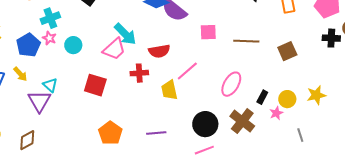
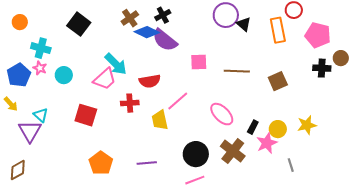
cyan cross: (50, 18) -> (41, 48), turned 36
pink ellipse: (231, 84) -> (222, 114), turned -75
pink star: (276, 113) -> (267, 143), size x1.5

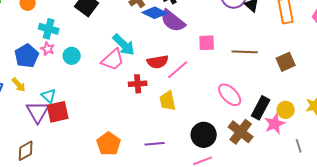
pink line: (178, 101) -> (178, 70), moved
red square: (86, 115) -> (58, 112), moved, turned -30
black rectangle: (253, 127) -> (261, 108), size x1.6

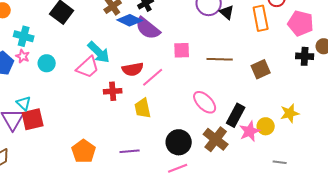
yellow circle: (286, 110) -> (266, 126), moved
gray line: (299, 146) -> (280, 162), moved, turned -64

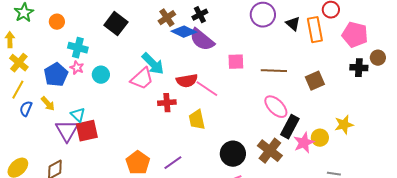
black triangle: (227, 12) -> (293, 24), moved
pink line: (153, 77) -> (207, 89), turned 75
pink ellipse: (205, 102) -> (276, 107), moved
purple line: (130, 151) -> (173, 163), moved, turned -30

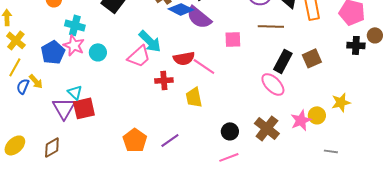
pink star: (77, 68) -> (74, 45), size x1.5
brown line: (274, 71) -> (271, 26), moved
yellow arrow: (48, 104) -> (36, 81), moved
black rectangle: (290, 127) -> (283, 61), moved
black circle: (233, 154) -> (230, 131), size x0.7

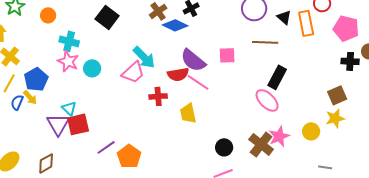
purple semicircle: (199, 17) -> (193, 60), moved
blue pentagon: (53, 52) -> (36, 79), moved
brown square: (312, 58) -> (337, 95), moved
pink star: (301, 120) -> (279, 136), moved
purple line: (170, 140) -> (106, 147), moved

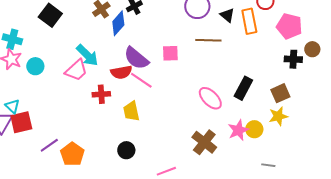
blue diamond: (175, 25) -> (118, 23), turned -75
black rectangle: (277, 77) -> (243, 88), moved
pink star: (279, 136) -> (238, 130), moved
black circle: (224, 147) -> (126, 150), moved

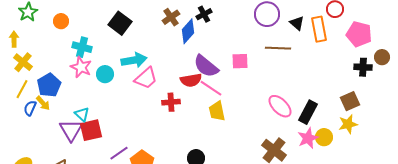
cyan arrow: (87, 55) -> (134, 60), moved, turned -55
black rectangle: (243, 88) -> (308, 112), moved
yellow trapezoid: (131, 111) -> (217, 111), moved

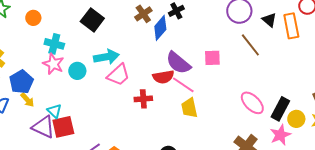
brown line: (278, 48) -> (250, 45), turned 50
yellow arrow: (43, 103) -> (27, 100), moved
purple triangle: (71, 130) -> (43, 127), turned -35
yellow circle: (324, 137) -> (296, 119), moved

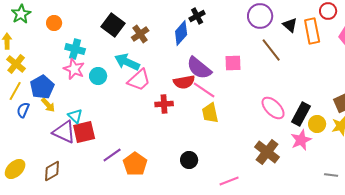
brown cross: (143, 14) -> (140, 34), moved
cyan arrow: (106, 57) -> (127, 62), turned -145

